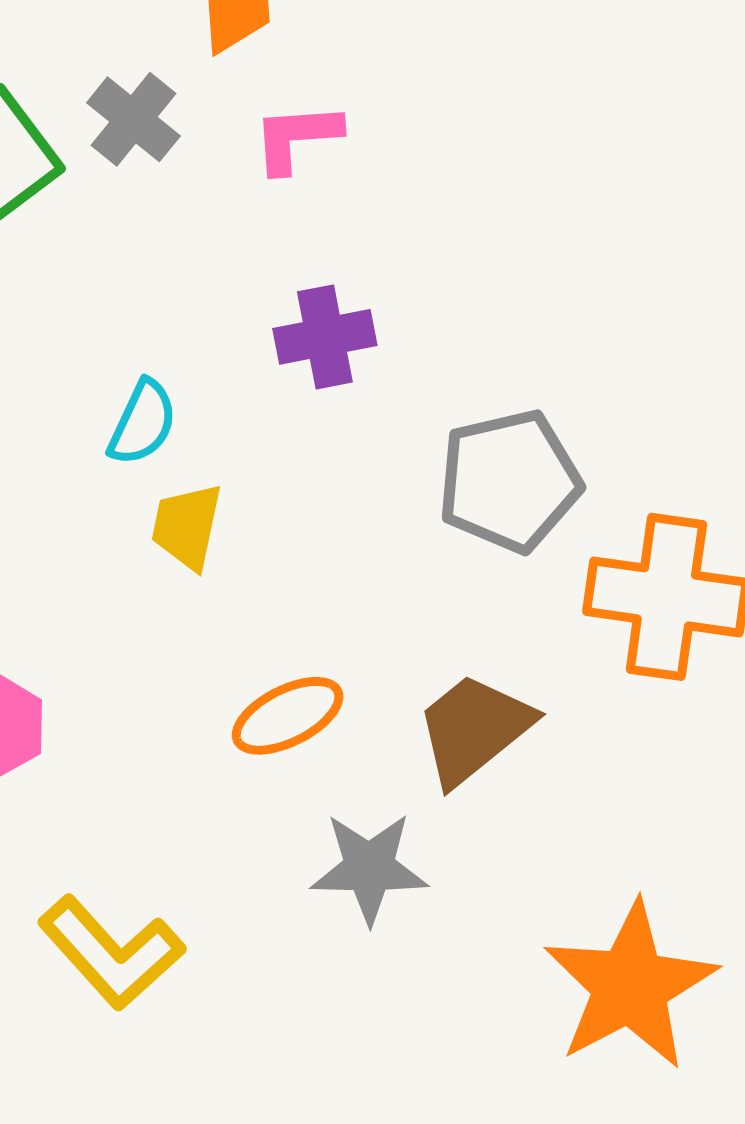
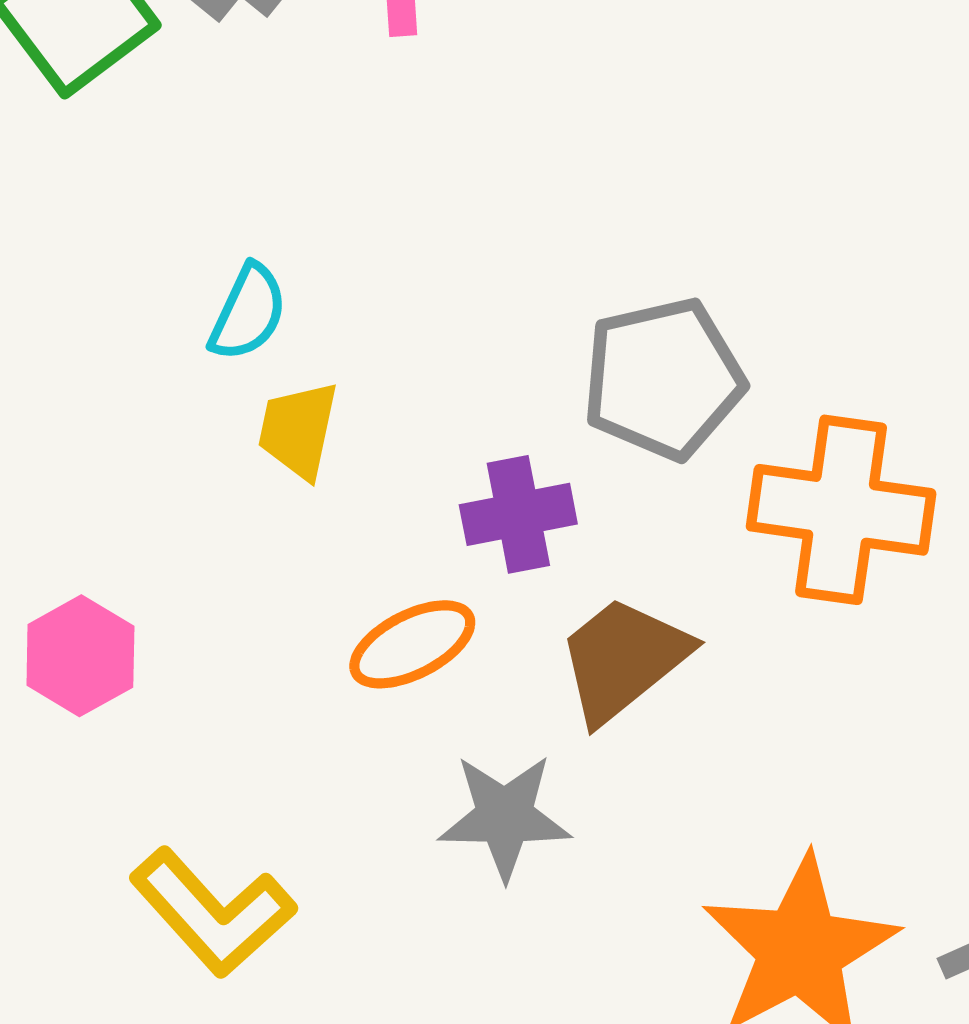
purple cross: (325, 337) -> (518, 514), moved

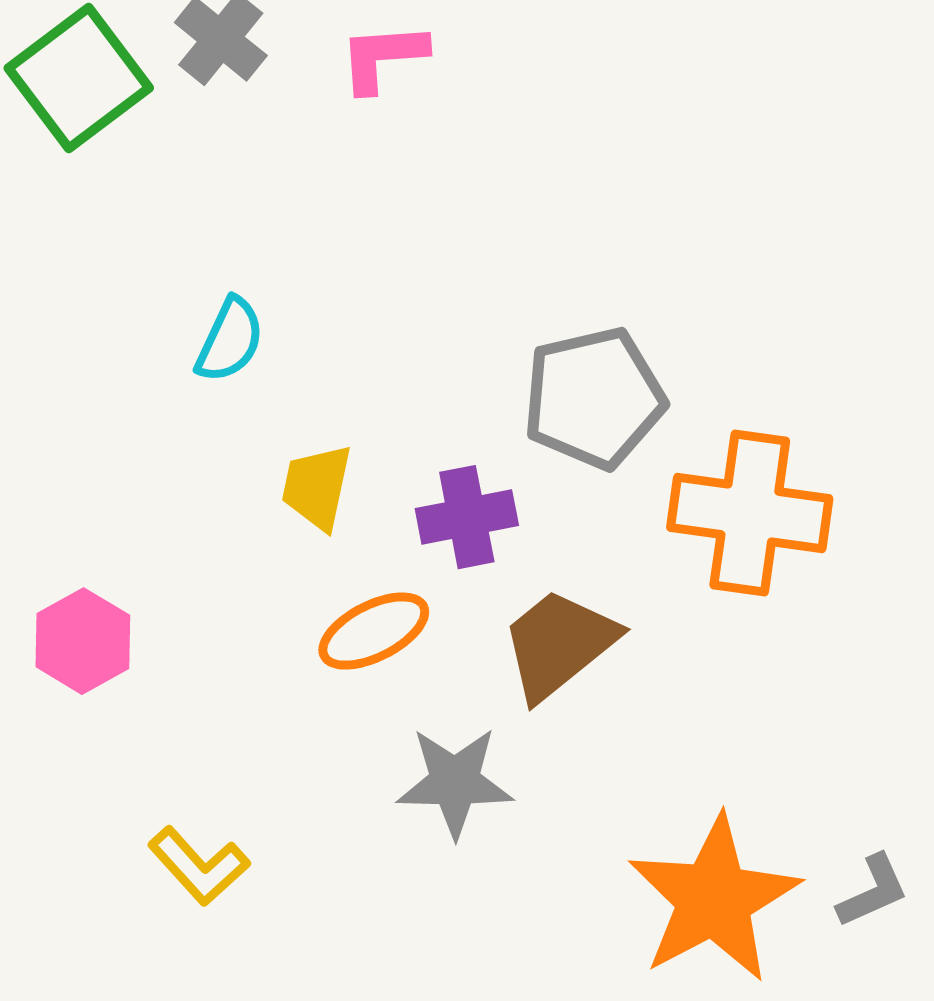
yellow trapezoid: (298, 430) -> (317, 487), moved
yellow L-shape: (213, 912) -> (199, 866), size x0.7

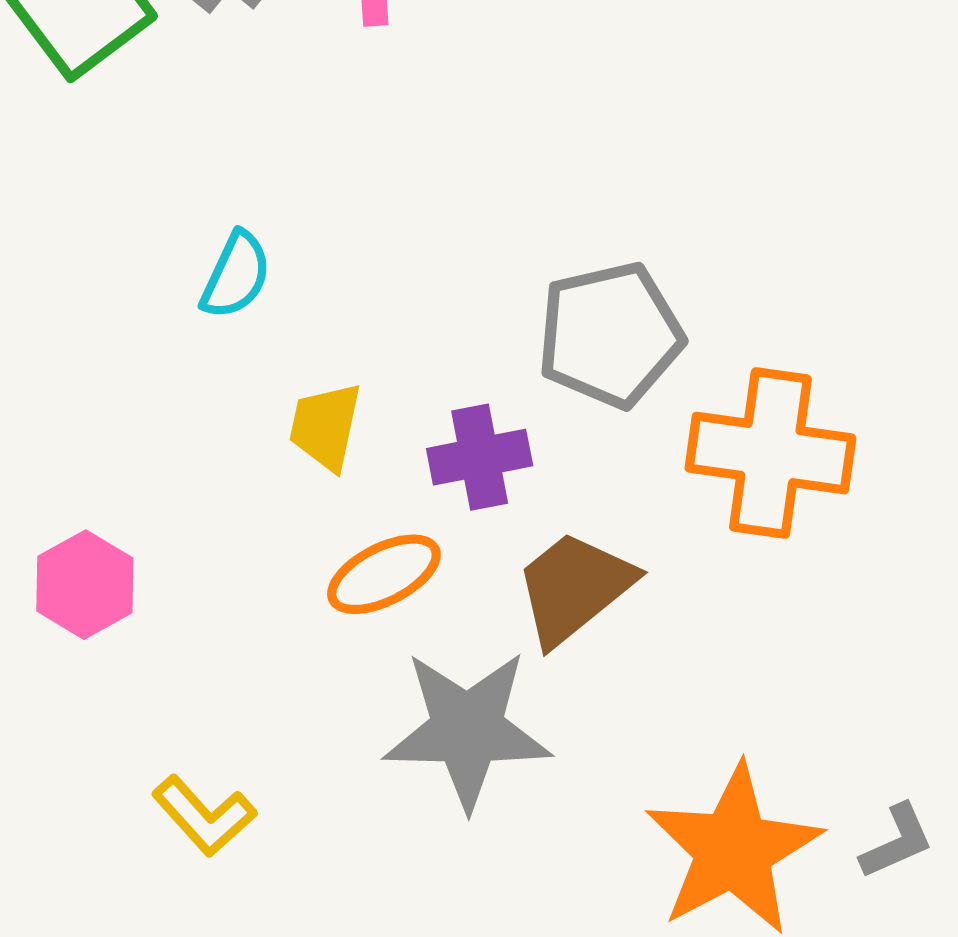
gray star: (455, 782) -> (467, 729), size x1.4

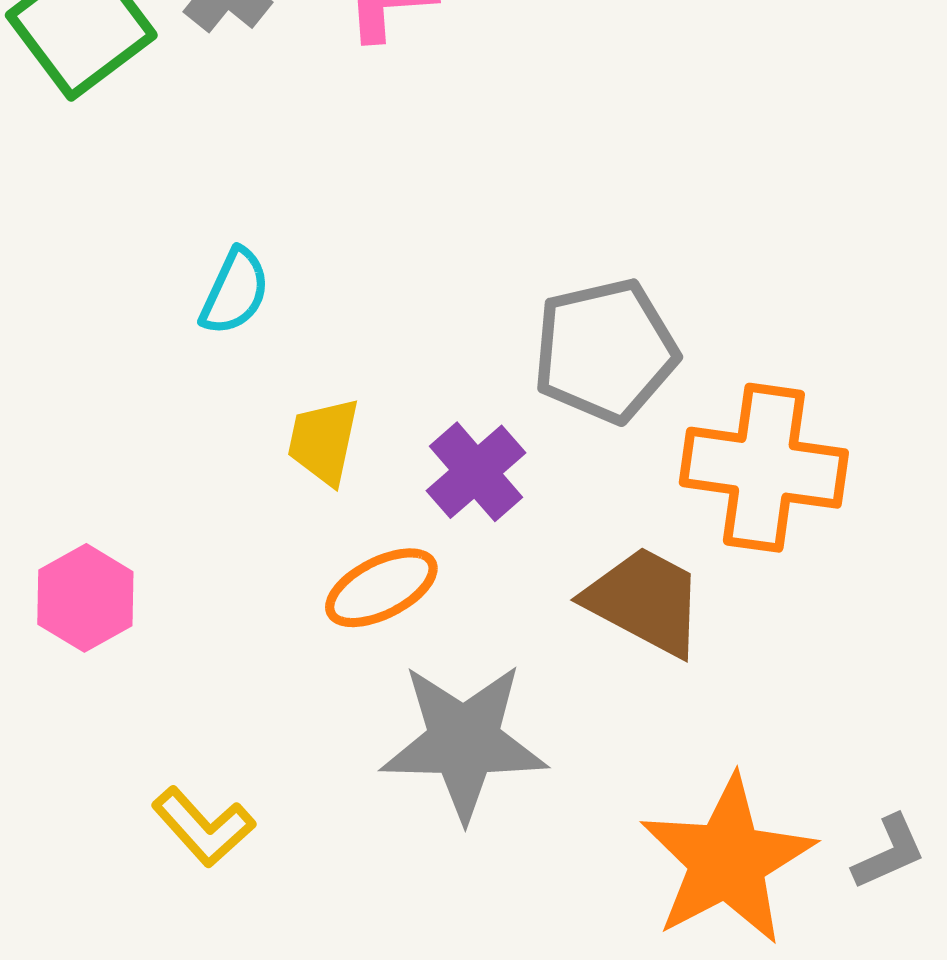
purple cross: (480, 457) -> (476, 472), turned -30
brown trapezoid: (574, 588) -> (645, 601), moved, turned 67

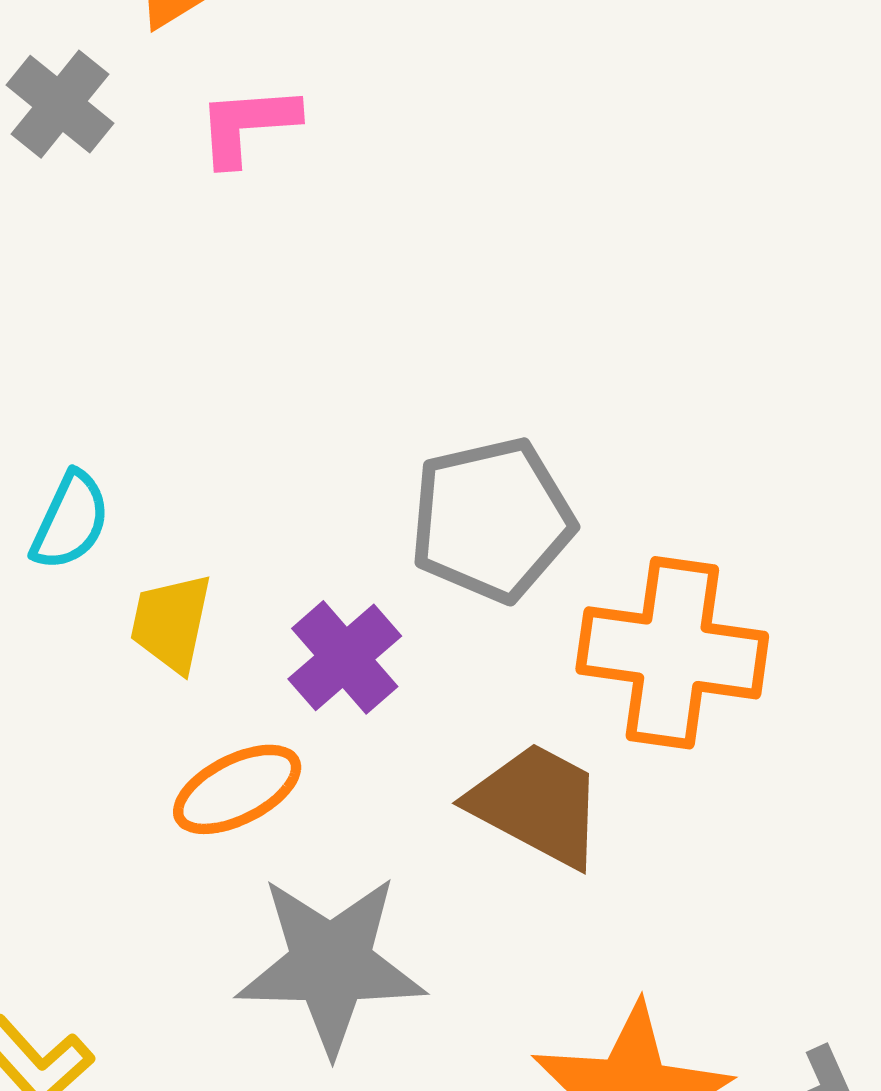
cyan semicircle: (235, 292) -> (70, 521), moved

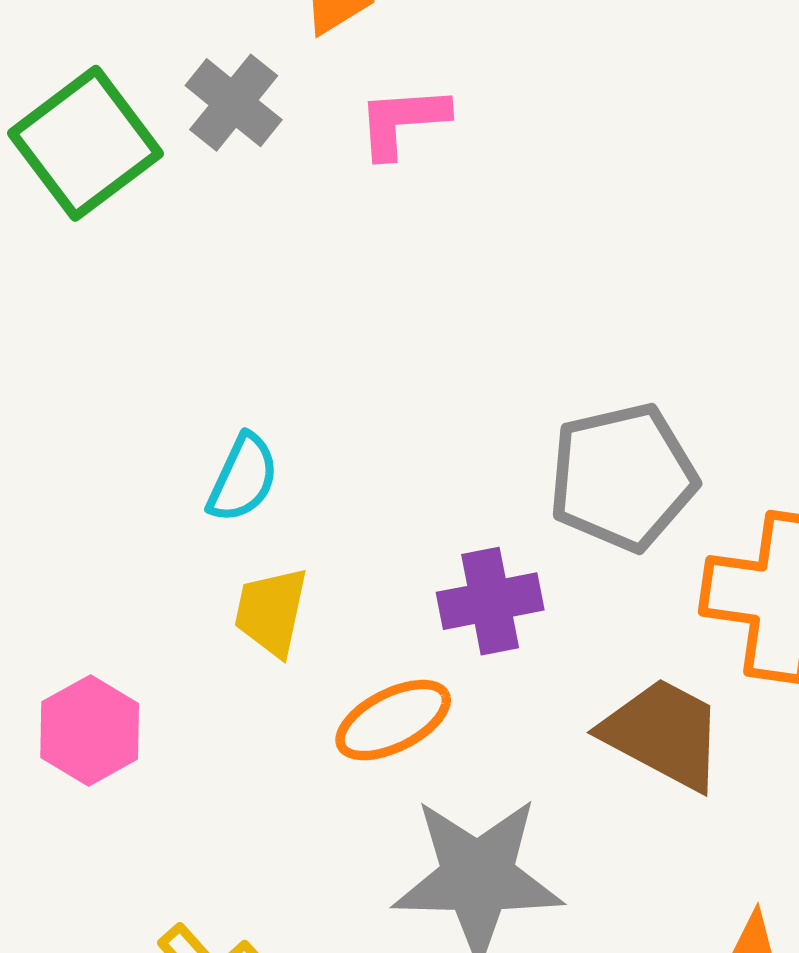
yellow trapezoid: (171, 623) -> (271, 612), moved
purple cross: (345, 657) -> (490, 601), turned 30

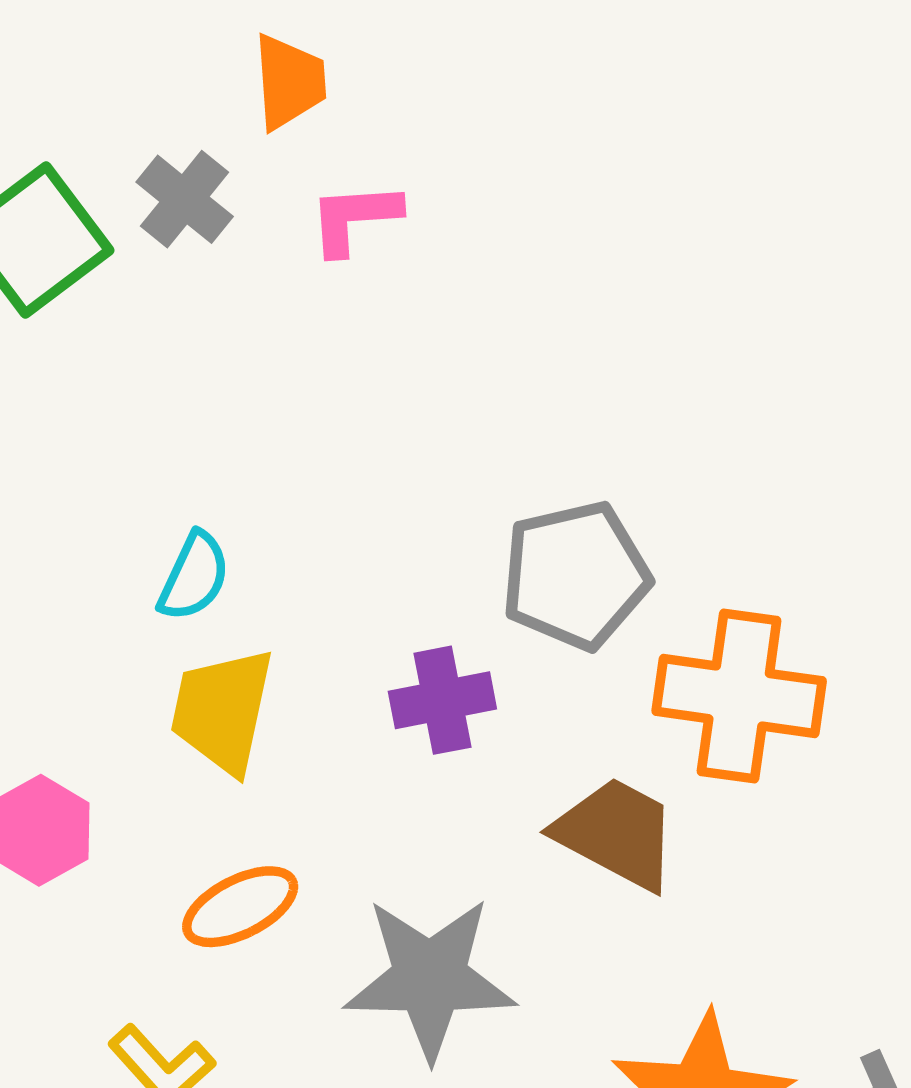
yellow trapezoid: (271, 612) -> (222, 711), size x1.4
orange ellipse: (393, 720) -> (240, 907), moved

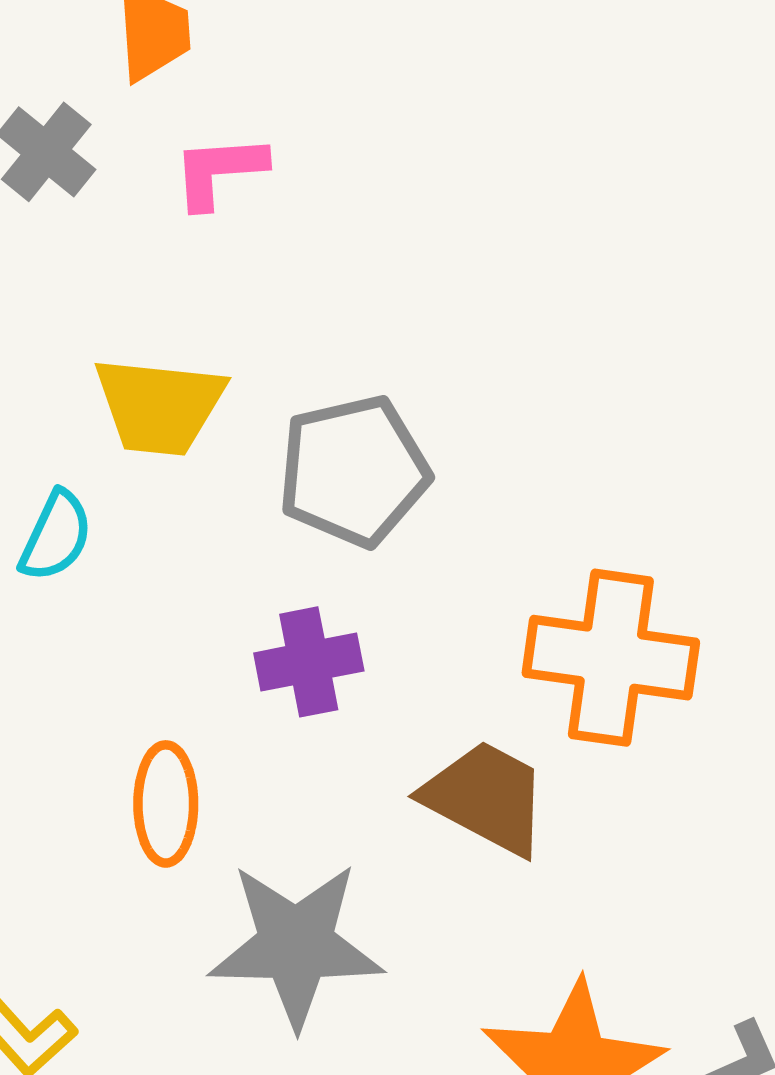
gray pentagon: (576, 575) -> (354, 471), moved
yellow trapezoid: (222, 711) -> (159, 406), moved, turned -96
orange ellipse: (240, 907) -> (166, 804), moved, turned -63

